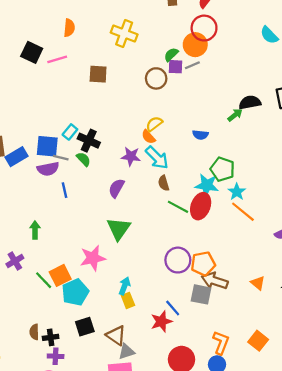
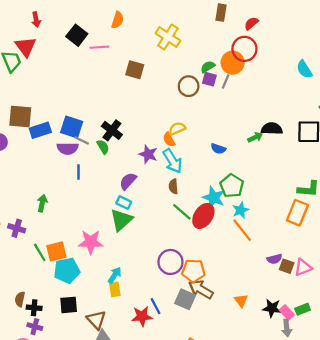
gray line: (192, 65) -> (226, 81), turned -56
cyan rectangle: (70, 132) -> (124, 203), moved, turned 64
purple cross: (15, 261) -> (17, 228), turned 35

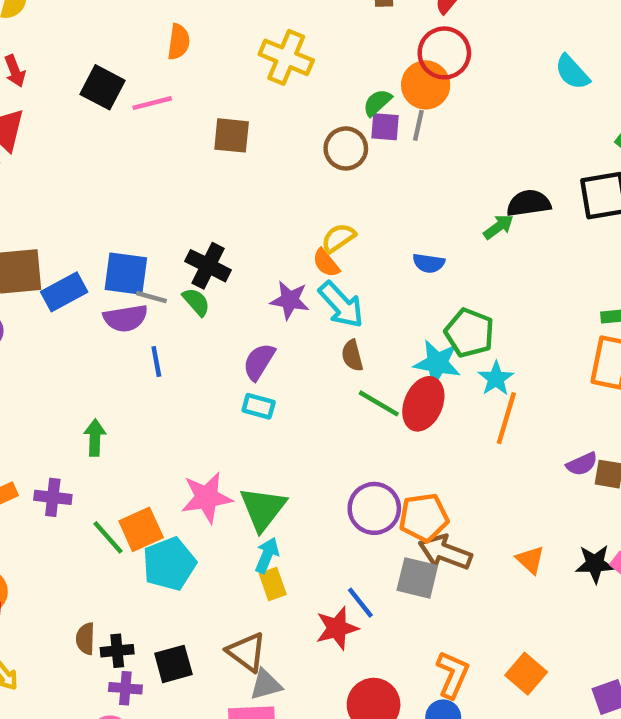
green triangle: (121, 220) -> (263, 509), moved
orange line: (242, 230) -> (506, 418), turned 65
black square: (69, 305) -> (173, 664), moved

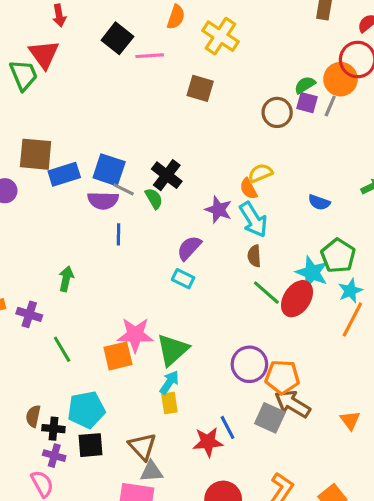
yellow cross: (286, 57) -> (220, 36), moved
orange square: (141, 529) -> (118, 356), moved
cyan pentagon: (169, 564) -> (86, 410), moved

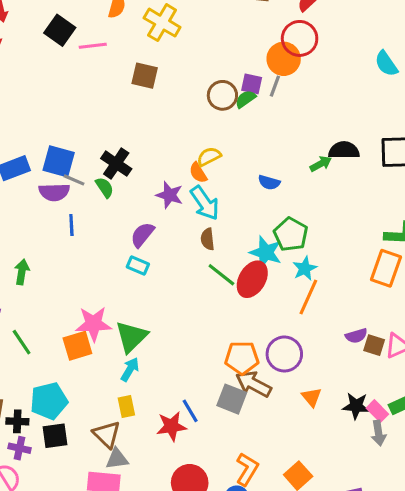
green semicircle: (305, 85) -> (246, 99), moved
purple circle: (249, 364) -> (284, 354), moved
yellow rectangle: (169, 403) -> (126, 407), moved

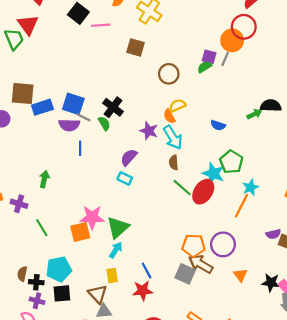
brown circle: (222, 95) -> (169, 74), moved
cyan star: (305, 268) -> (251, 187), moved
blue line: (190, 411) -> (147, 271), moved

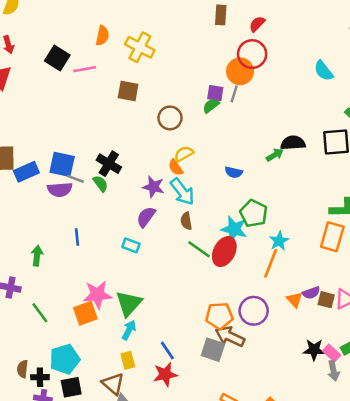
blue line: (80, 148) -> (77, 237), moved
purple semicircle: (129, 157) -> (146, 217), moved
orange triangle: (240, 275) -> (295, 300), moved

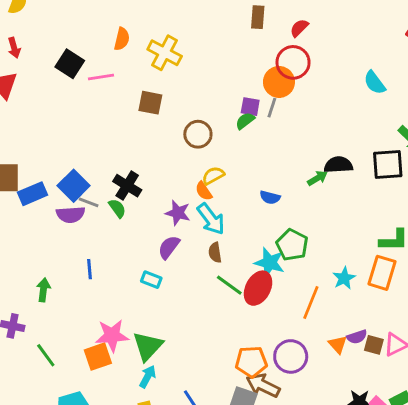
blue square: (62, 164) -> (74, 186), turned 32
cyan star: (279, 241) -> (344, 278), moved

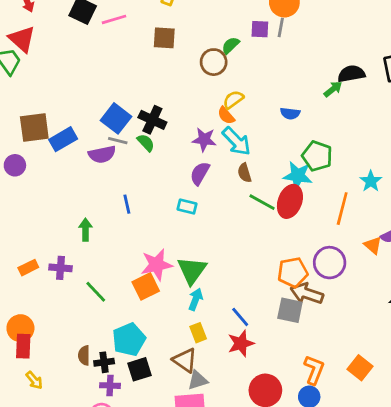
green semicircle: (245, 121) -> (230, 45), moved
blue square: (74, 186) -> (116, 118), moved

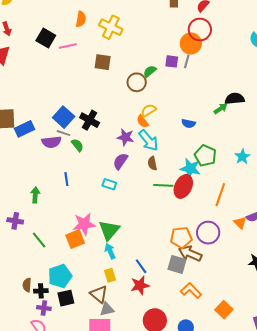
green semicircle: (146, 143) -> (77, 145), moved
cyan star: (371, 181) -> (242, 157), moved
green line: (262, 202) -> (163, 185), turned -30
cyan arrow: (196, 299) -> (110, 251), turned -49
orange L-shape: (314, 370) -> (191, 290), moved, turned -70

